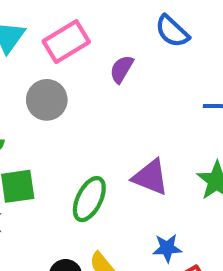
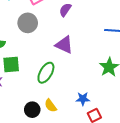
purple triangle: (151, 177) -> (64, 45), moved

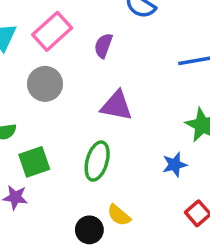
blue star: (83, 99) -> (175, 165), moved

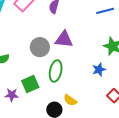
gray circle: (45, 84) -> (40, 47), moved
green square: (34, 162) -> (30, 84), moved

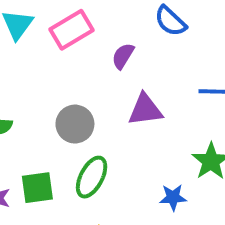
purple triangle: (64, 39) -> (145, 110), moved, turned -30

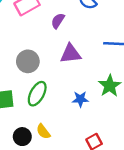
blue star: (173, 197) -> (80, 99), moved

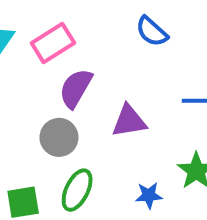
purple semicircle: (58, 21) -> (76, 88), moved, size x1.5

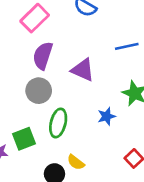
pink rectangle: (53, 43) -> (35, 18), moved
purple triangle: (129, 121) -> (83, 70), turned 45

